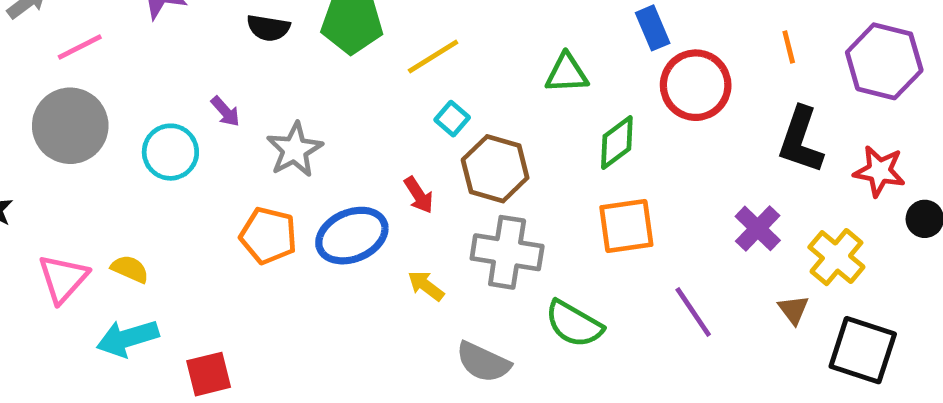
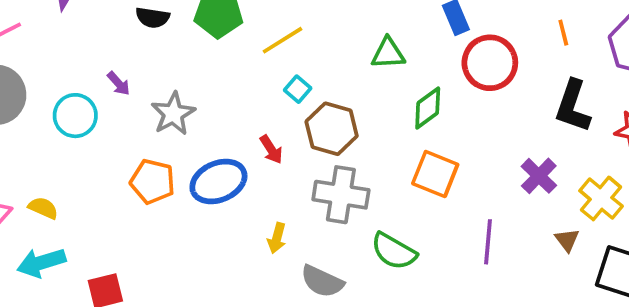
orange square: (626, 226) -> (435, 174), turned 30
yellow arrow: (426, 286) -> (277, 238), moved, turned -112
purple line: (693, 312) -> (488, 242), turned 39

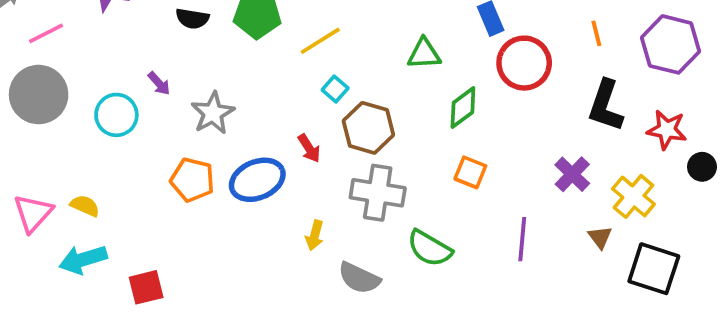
orange square: (435, 174) -> (470, 172), size x0.7

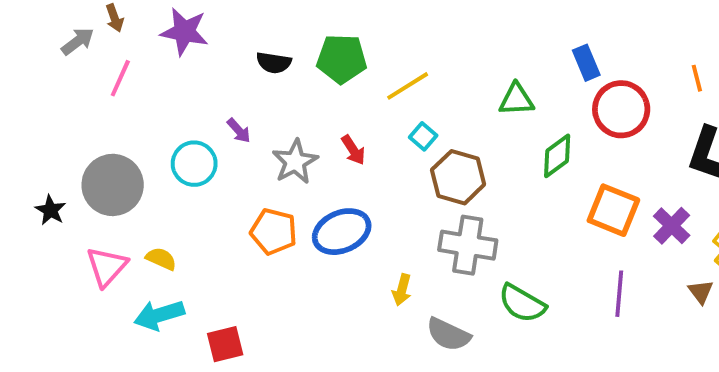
pink line: (46, 33) -> (120, 78), turned -39
gray circle: (39, 95) -> (113, 185), moved
red arrow: (309, 148) -> (353, 150), moved
orange square: (470, 172) -> (613, 210), moved, size x1.5

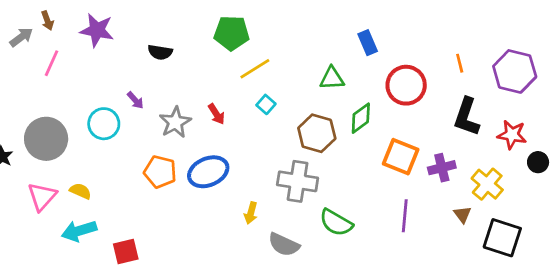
green pentagon: (342, 59) -> (232, 33), moved
blue rectangle: (586, 63) -> (368, 43), moved
brown hexagon: (458, 177) -> (317, 133), moved
purple cross: (672, 226) -> (442, 168), turned 32

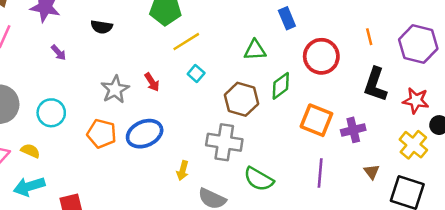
purple arrow: (135, 100) -> (59, 53), moved
cyan circle: (104, 124) -> (51, 113), moved
yellow cross: (487, 184) -> (413, 145), moved

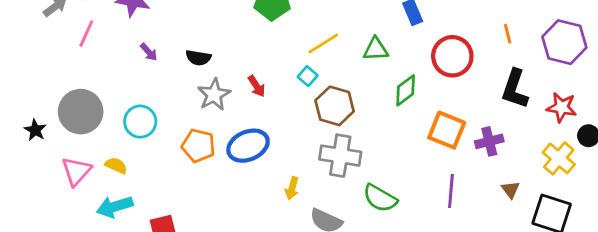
black semicircle: (102, 27) -> (198, 58), moved
yellow line: (186, 42) -> (323, 43), moved
brown hexagon: (242, 99) -> (335, 106), moved

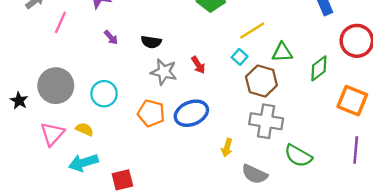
green triangle: (376, 49) -> (282, 52), moved
gray star: (214, 95) -> (164, 72), turned -30

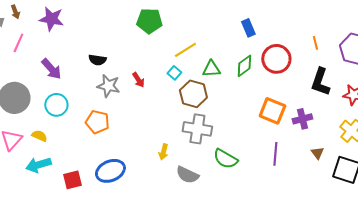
purple arrow: (111, 37) -> (51, 69), moved, size x1.6
green diamond: (319, 68) -> (244, 66), moved
blue ellipse: (191, 113) -> (110, 171), moved

